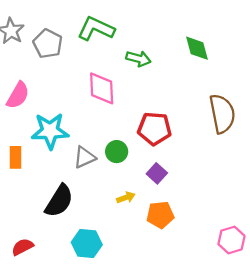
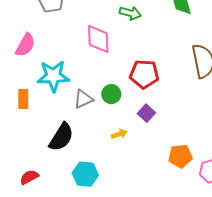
orange pentagon: (160, 215) -> (180, 156), moved

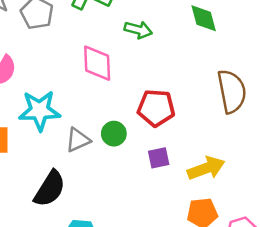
purple square: (146, 113) -> (159, 158), turned 36
yellow arrow: (119, 134) -> (206, 168), moved, size x1.8

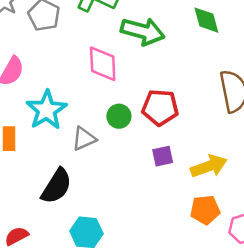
green arrow: (138, 30) -> (143, 31), size x1.6
cyan star: (39, 111) -> (47, 110), turned -30
green circle: (114, 134) -> (119, 116), moved

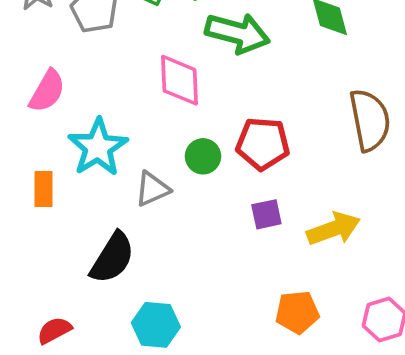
orange pentagon: (205, 210) -> (297, 312), moved

